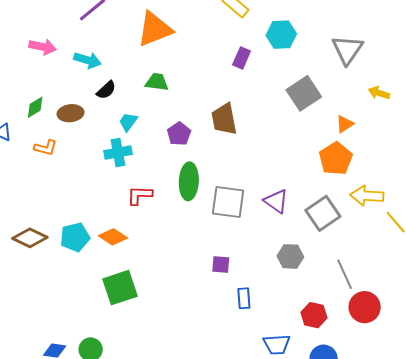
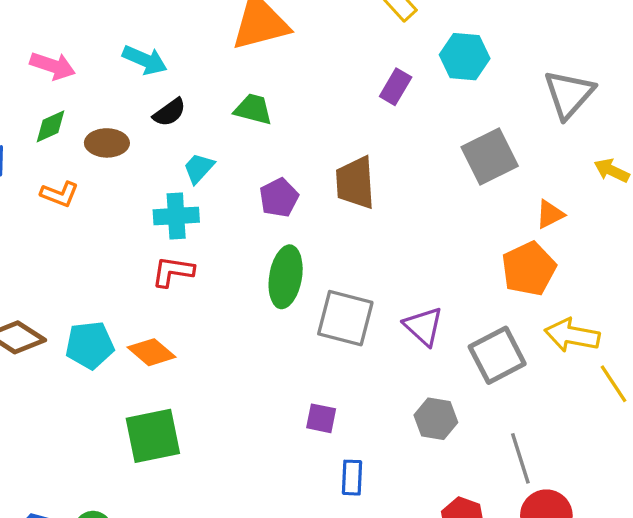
pink arrow: (43, 47) -> (53, 66), moved
red L-shape: (140, 195) -> (173, 272), moved

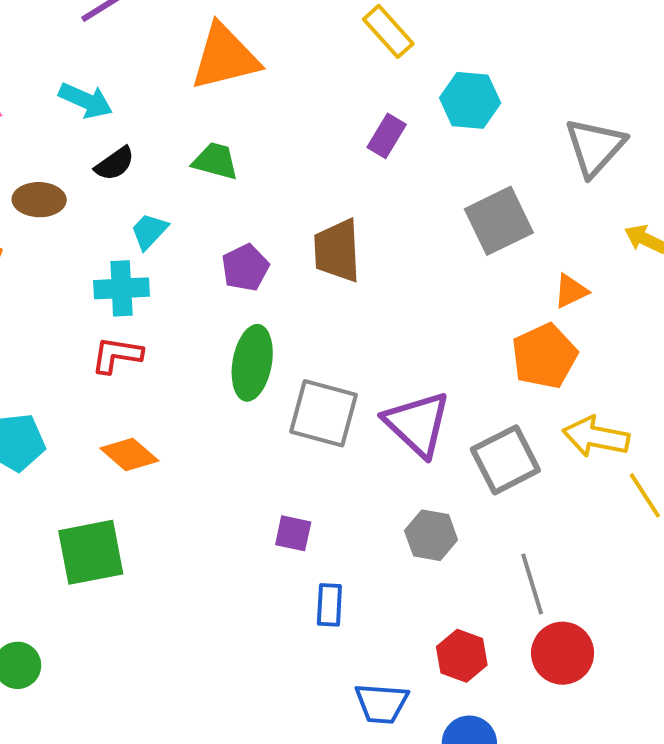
purple triangle: (424, 326) -> (417, 424), size x1.4
orange diamond: (151, 352) -> (129, 455), moved

